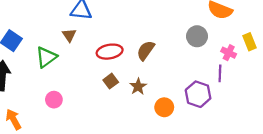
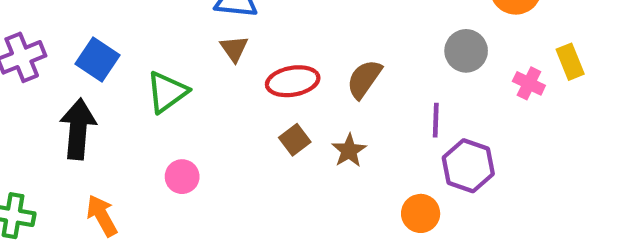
brown triangle: (69, 35) -> (234, 49), moved
purple line: (220, 73) -> (436, 120), moved
orange circle: (164, 107) -> (421, 213), moved

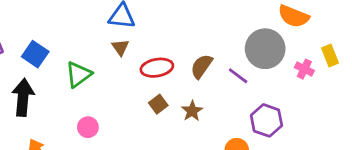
gray circle: (466, 51) -> (265, 49), size x1.5
purple line: (436, 120) -> (238, 76), moved, turned -55

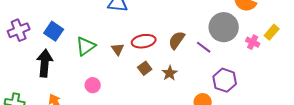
brown triangle: (120, 47) -> (118, 49), moved
yellow rectangle: (330, 55) -> (272, 32), turned 63

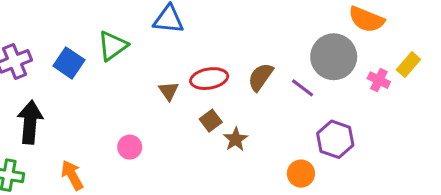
green triangle: (86, 46) -> (113, 46), moved
black arrow: (45, 63) -> (30, 122), moved
brown star: (170, 73) -> (236, 139), moved

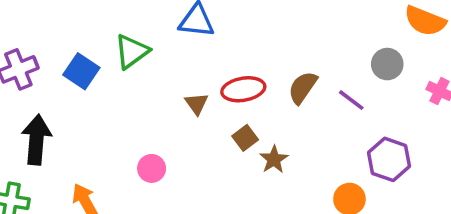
gray circle: (334, 57) -> (387, 64), size x0.6

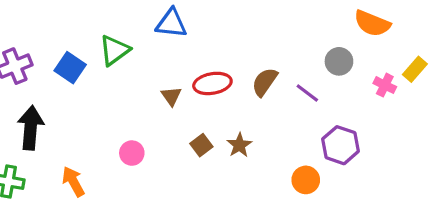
brown square: (245, 138) -> (201, 145), moved

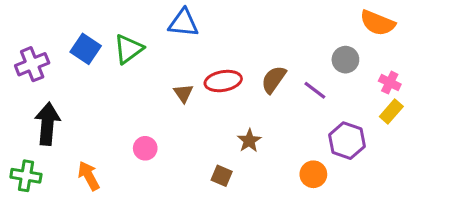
blue square: (70, 68) -> (86, 49), moved
yellow rectangle: (415, 69) -> (391, 112), moved
brown square: (201, 145) -> (222, 176), moved, turned -30

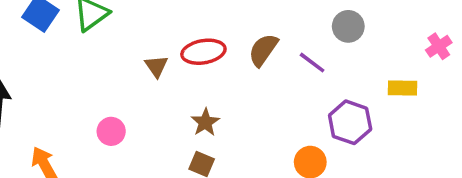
pink cross: (390, 83) -> (439, 46), moved, turned 30
yellow rectangle: (391, 112) -> (403, 88), turned 50
brown star: (249, 141) -> (205, 122), moved

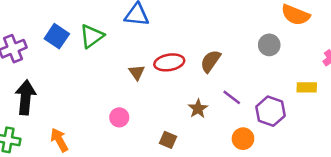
purple line: (312, 63) -> (232, 97), moved
brown star: (205, 122) -> (198, 109), moved
pink circle: (111, 131) -> (119, 117), moved

